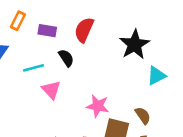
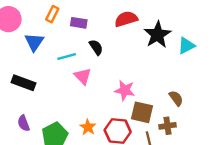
red semicircle: (84, 30) -> (126, 19), moved, turned 50
cyan triangle: (156, 76) -> (186, 46), moved
brown semicircle: (143, 116) -> (176, 98), moved

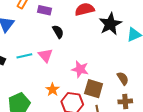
cyan line: (67, 57) -> (24, 56), moved
brown cross: (167, 126) -> (125, 101), moved
orange star: (88, 127) -> (53, 90), moved

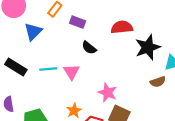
black semicircle: (58, 32) -> (89, 48), turned 152
brown semicircle: (123, 78) -> (158, 82), moved, turned 96

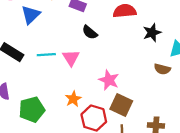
black star: (148, 47) -> (152, 33), size x0.7
brown semicircle: (158, 82) -> (162, 69), turned 32

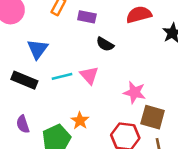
blue triangle: (31, 15) -> (37, 49), moved
orange star: (73, 99) -> (80, 121), moved

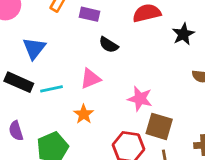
pink triangle: (89, 75) -> (90, 79), turned 48
cyan line: (62, 76) -> (51, 89), moved
orange star: (80, 121) -> (84, 114), moved

